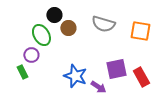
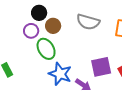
green ellipse: (41, 35) -> (46, 49), moved
purple circle: (31, 55) -> (31, 31), moved

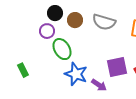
brown circle: (53, 26) -> (75, 20), moved

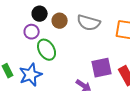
blue star: (76, 74) -> (31, 75), moved, turned 30

